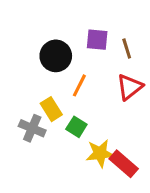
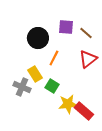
brown line: (127, 49) -> (86, 33), turned -32

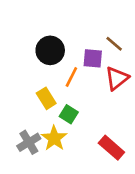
purple square: (66, 27) -> (93, 58), moved
gray cross: (22, 87) -> (29, 142), moved, turned 36
yellow star: (68, 104) -> (54, 138), moved, turned -30

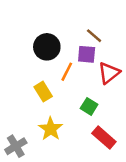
brown line: (114, 44) -> (94, 36), moved
green square: (69, 114) -> (89, 106), moved
gray cross: (29, 142) -> (16, 146), moved

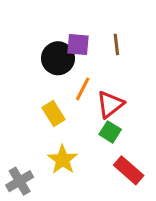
brown line: (94, 36) -> (116, 44), turned 42
purple square: (87, 54) -> (78, 44), moved
red triangle: (109, 73) -> (110, 104), moved

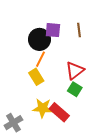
orange line: (83, 89) -> (40, 59), moved
yellow star: (63, 160) -> (43, 108), turned -30
red rectangle: (129, 170) -> (59, 112), moved

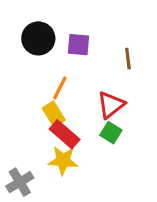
brown line: (79, 30) -> (128, 59), moved
black circle: (39, 39) -> (38, 38), moved
red rectangle: (59, 112) -> (65, 134), moved

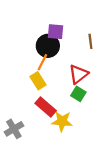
black circle: (38, 38) -> (48, 46), moved
red rectangle: (65, 134) -> (46, 107), moved
yellow star: (63, 160) -> (62, 121), moved

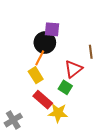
brown line: (90, 41) -> (91, 52), moved
green square: (78, 94) -> (65, 87), moved

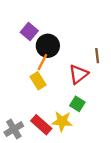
purple square: (52, 29) -> (29, 32), moved, turned 35
green square: (65, 87) -> (77, 104), moved
red rectangle: (43, 100) -> (41, 125), moved

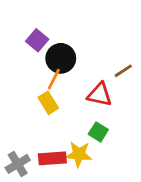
brown line: (97, 56) -> (123, 71), turned 64
red triangle: (78, 74) -> (100, 94), turned 50
red rectangle: (41, 125) -> (52, 158), turned -45

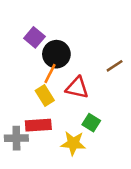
red triangle: (100, 94) -> (77, 88), moved
red rectangle: (52, 158) -> (38, 125), moved
gray cross: (18, 164) -> (16, 138), moved, turned 30

